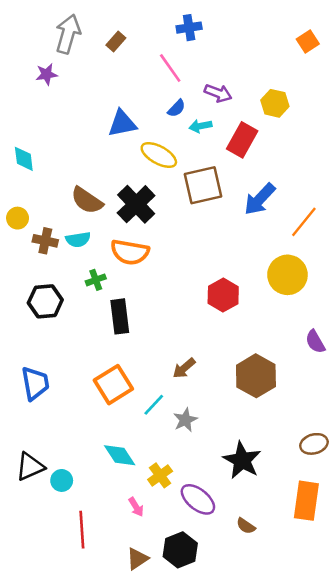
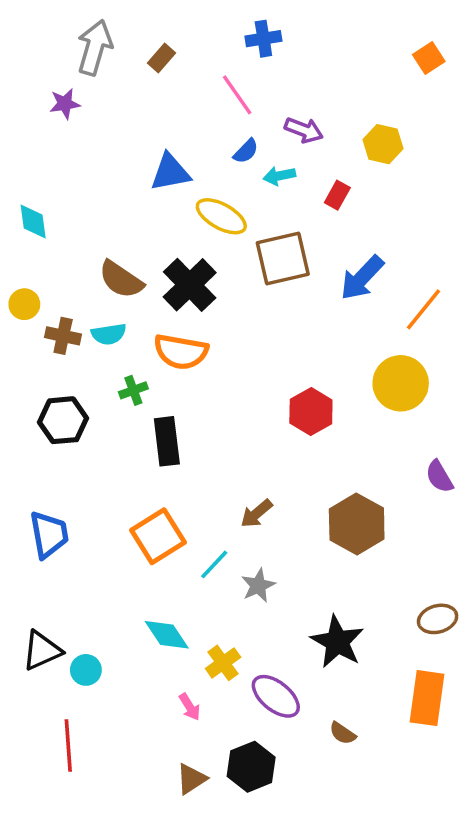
red rectangle: (242, 140) -> (337, 195), size x0.6
red line: (82, 530) -> (68, 746), moved

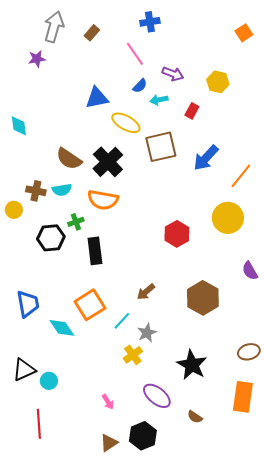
yellow circle: (24, 304) -> (14, 210), moved
black hexagon: (63, 420) -> (51, 238), moved
cyan diamond: (167, 635) -> (62, 328), moved
yellow cross: (223, 663) -> (133, 355), moved

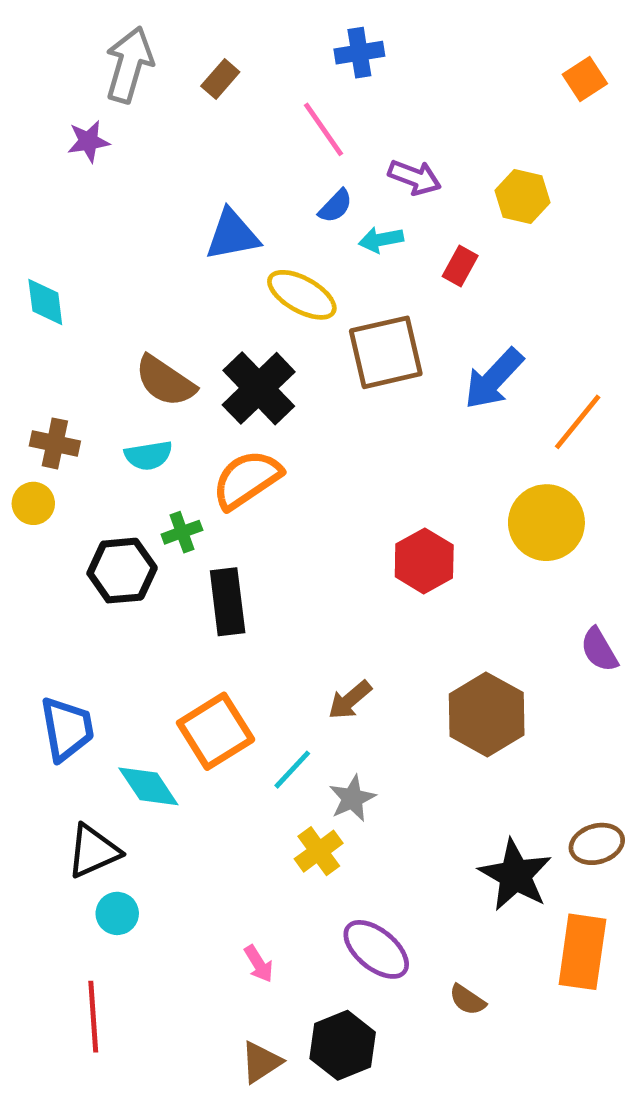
brown cross: (36, 191) -> (55, 443), moved
orange semicircle: (103, 200) -> (247, 479), turned 136
black star: (192, 365) -> (515, 875), moved
black triangle: (24, 370) -> (93, 851), moved

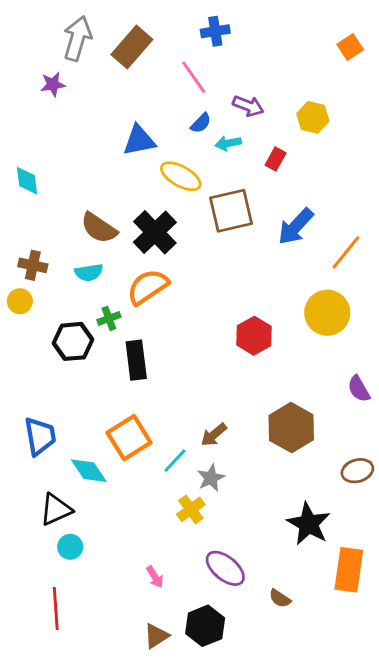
brown rectangle: (220, 79) -> (132, 47), size x1.8
brown arrow: (350, 700) -> (214, 435), moved
brown ellipse: (597, 844) -> (357, 471), moved

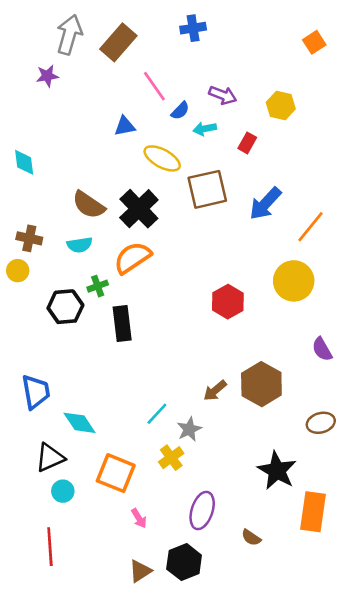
pink line: (194, 77) -> (154, 86), moved
blue triangle: (139, 140) -> (125, 126), size x0.7
brown arrow: (214, 435) -> (215, 391), moved
orange square: (129, 438) -> (116, 473), moved, turned -36
purple ellipse: (225, 568) -> (202, 510), turned 69

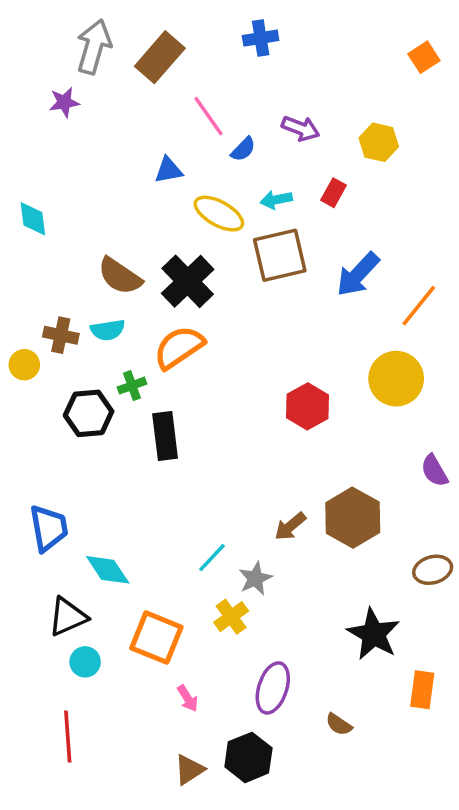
cyan arrow: (205, 129) -> (276, 200), moved
brown cross: (29, 238) -> (61, 335), moved
orange rectangle: (313, 512) -> (422, 690), size x0.7

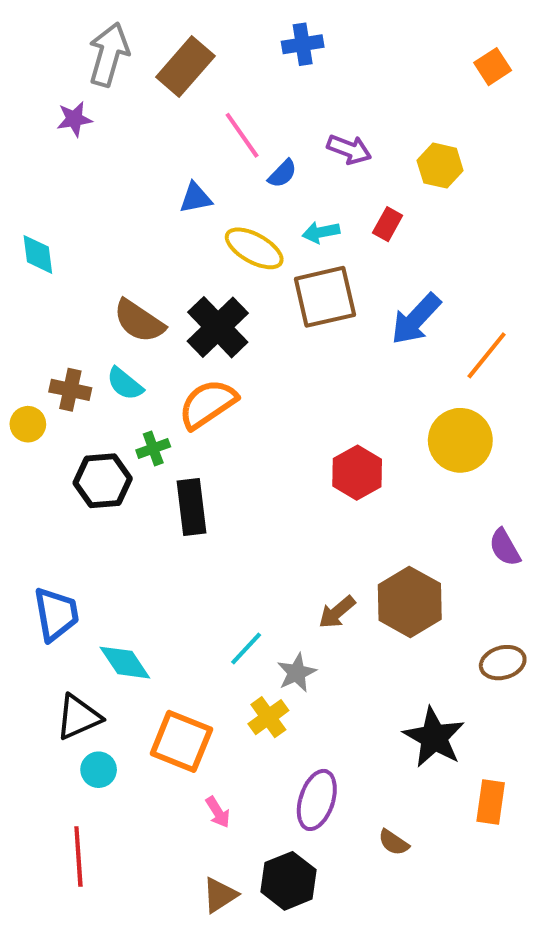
cyan semicircle: (108, 330) -> (125, 384), turned 48

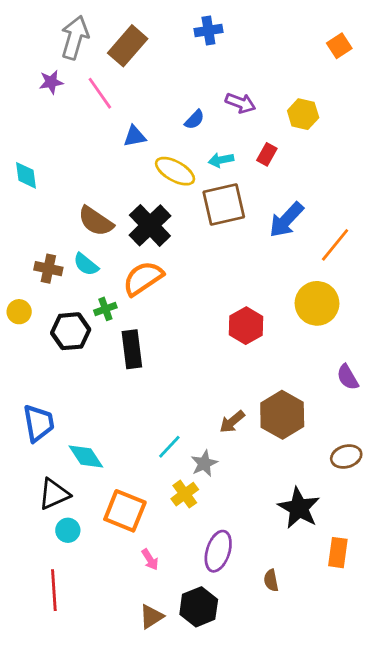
pink line: (242, 135) -> (100, 93), moved
yellow circle: (28, 424) -> (19, 312), moved
brown semicircle: (394, 842) -> (271, 580), turned 45

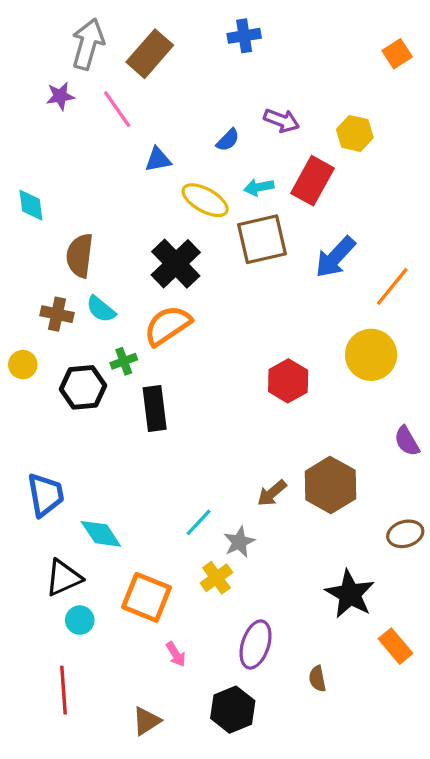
red rectangle: (267, 154) -> (312, 181), size x1.8
brown semicircle: (96, 221) -> (80, 256), moved, turned 63
orange rectangle: (338, 553) -> (395, 646), turned -48
brown triangle: (151, 617) -> (146, 721), moved

